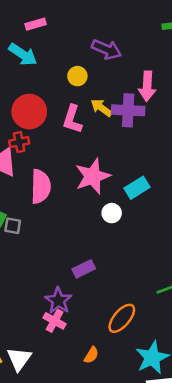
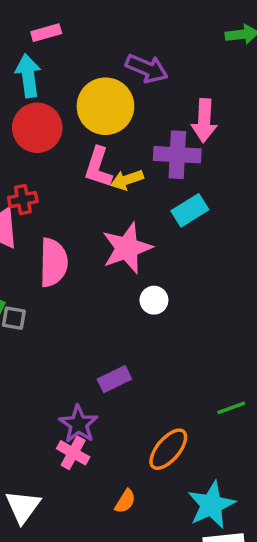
cyan arrow: (23, 55) -> (28, 76), turned -132
yellow circle: (77, 76) -> (105, 106), size x2.0
yellow arrow: (101, 108) -> (127, 180), moved, turned -55
red circle: (29, 112) -> (37, 128), moved
cyan rectangle: (137, 188) -> (190, 210), moved

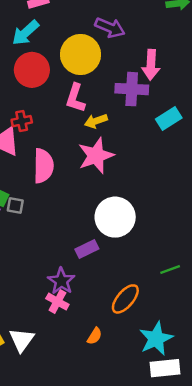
cyan arrow: (28, 76) -> (25, 33), turned -124
yellow arrow: (127, 180) -> (96, 121), moved
cyan rectangle: (190, 210) -> (169, 118), moved
white circle: (154, 300) -> (115, 217), moved, size x2.0

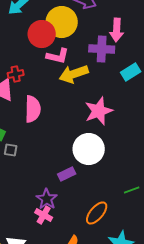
red circle: (32, 70) -> (42, 34), moved
pink L-shape: (75, 98) -> (58, 56), turned -95
yellow arrow: (96, 121) -> (74, 74), size x1.6
pink star: (96, 156) -> (99, 111), moved
gray square: (15, 206) -> (11, 150), moved

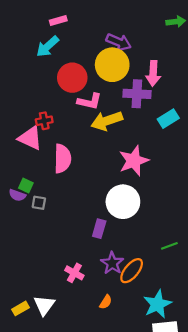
yellow circle: (62, 22) -> (112, 65), moved
purple rectangle: (67, 174) -> (99, 229), turned -48
purple star: (47, 199) -> (112, 263), moved

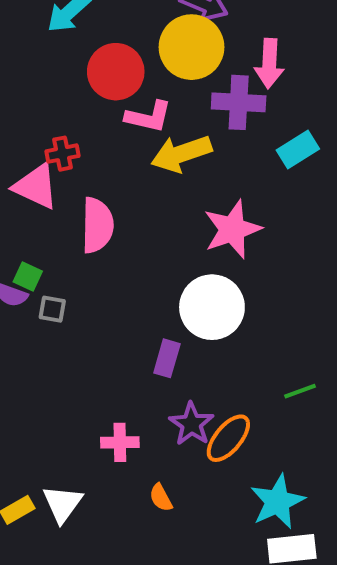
pink cross: (74, 273) -> (120, 442), turned -30
orange semicircle: (106, 302) -> (161, 498), moved, turned 120

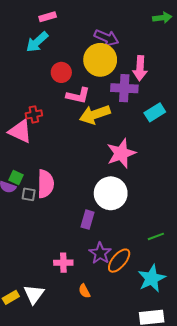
red circle: (116, 72) -> (61, 72), size x0.7
pink semicircle: (97, 225) -> (45, 184), moved
cyan star: (277, 502) -> (152, 278), moved

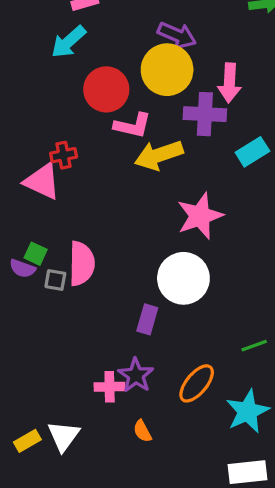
red circle: (61, 72) -> (106, 89), size x1.4
purple star: (100, 253) -> (136, 375), moved

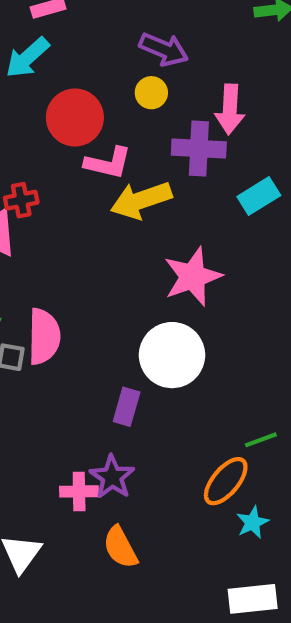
yellow circle: (167, 70) -> (151, 93), size x0.5
orange ellipse: (197, 383) -> (226, 481), moved
cyan star: (248, 411) -> (253, 522), size x0.6
orange semicircle: (142, 431) -> (120, 547), size x1.5

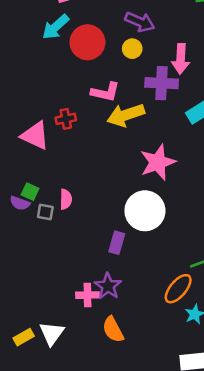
red circle: (75, 117) -> (87, 42), moved
red cross: (21, 200) -> (66, 119), moved
pink semicircle: (44, 336) -> (66, 199), size x0.6

